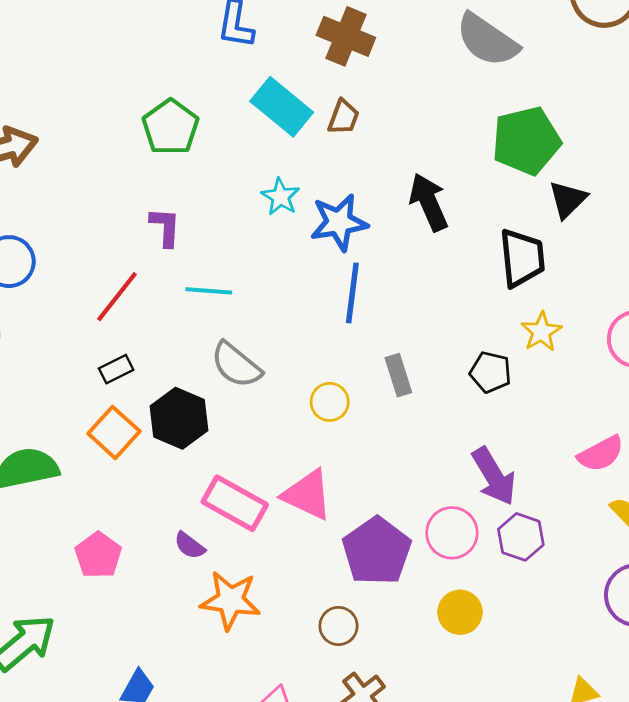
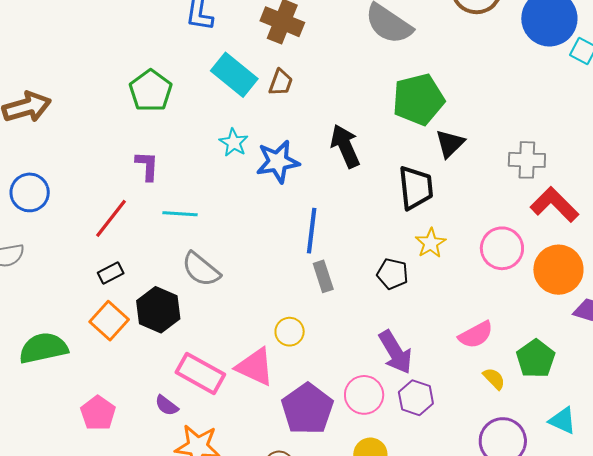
blue line: (352, 293) -> (312, 231), moved
yellow circle: (330, 402) -> (290, 332), moved

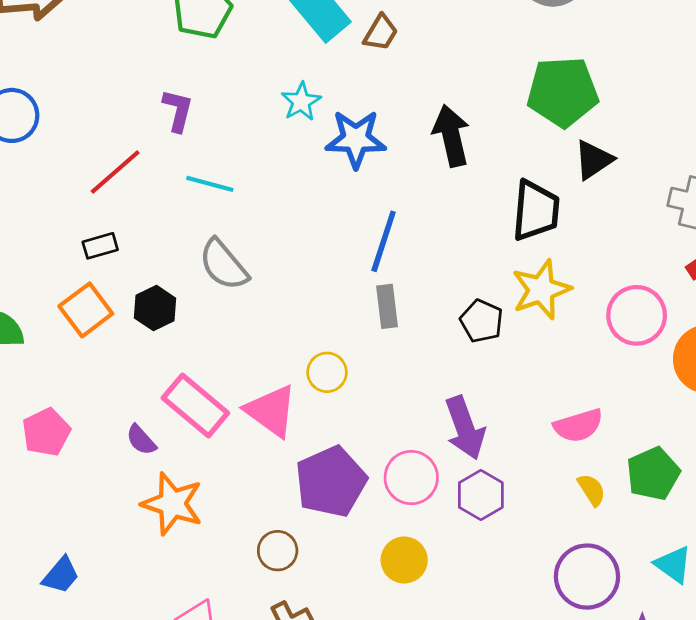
yellow star: (431, 243) -> (541, 290), size x1.4
black hexagon: (158, 310) -> (155, 308), size x0.7

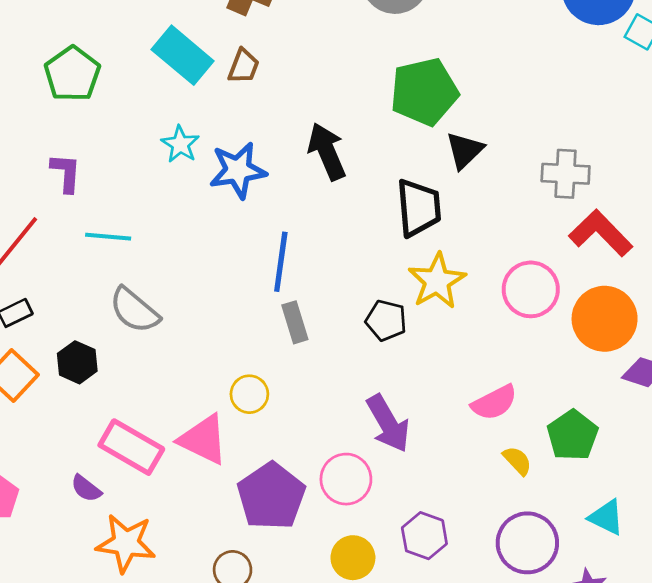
purple hexagon: (481, 495) -> (424, 536), moved

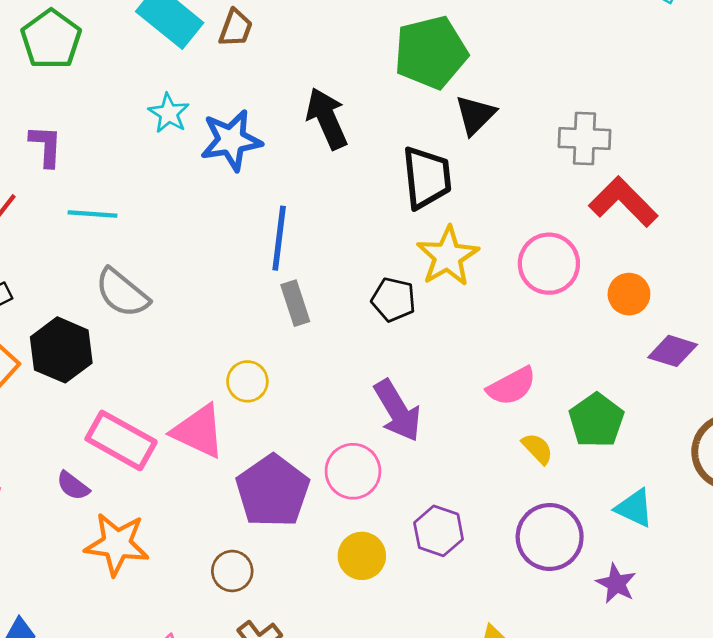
orange circle: (605, 319) -> (629, 294), size x0.6
black hexagon: (77, 362) -> (61, 350), size x1.4

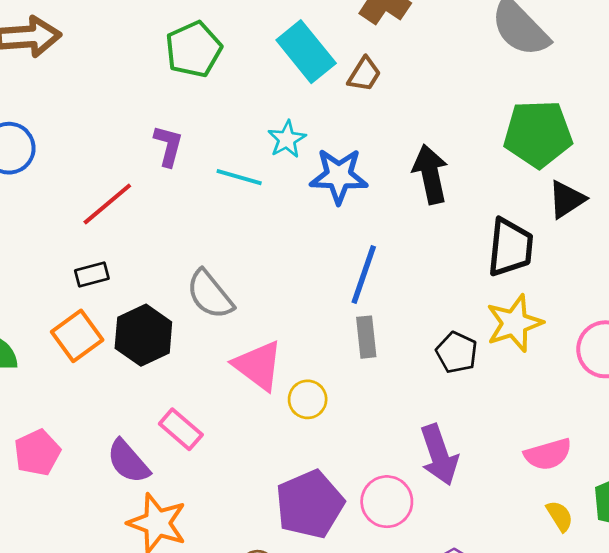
cyan line: (93, 214) -> (239, 177), moved
pink triangle: (199, 431) -> (258, 365), moved
pink rectangle: (121, 440) -> (181, 429), size x0.7
purple semicircle: (73, 486) -> (128, 461), size x1.5

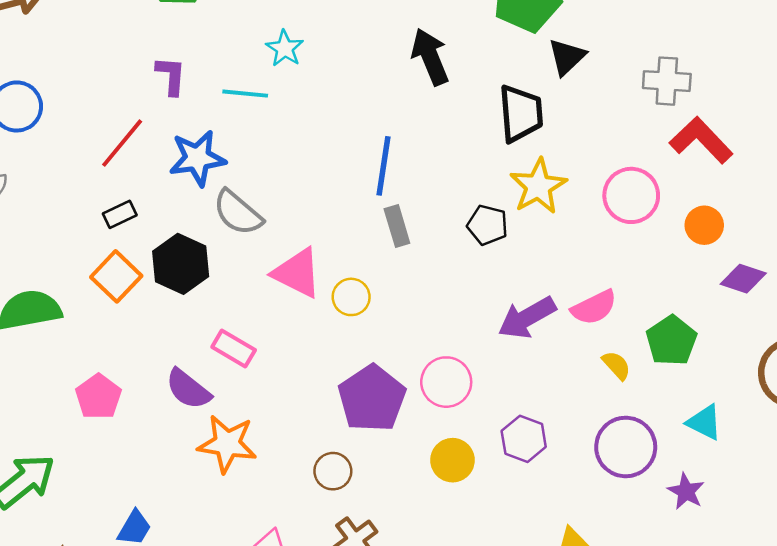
blue star: (339, 176) -> (197, 158), moved
purple arrow: (439, 455) -> (527, 318), moved, turned 90

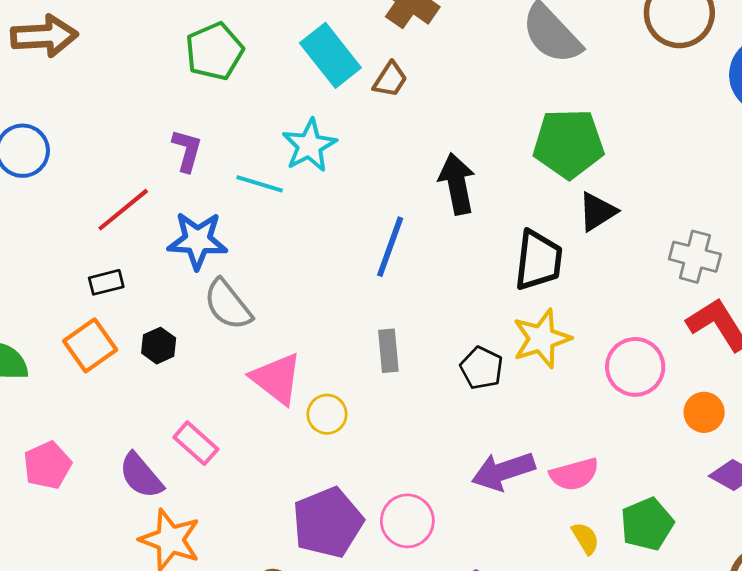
cyan star: (285, 48) -> (309, 146), size x1.4
blue line: (383, 166) -> (390, 247), moved
black hexagon: (181, 264) -> (159, 346), size x0.6

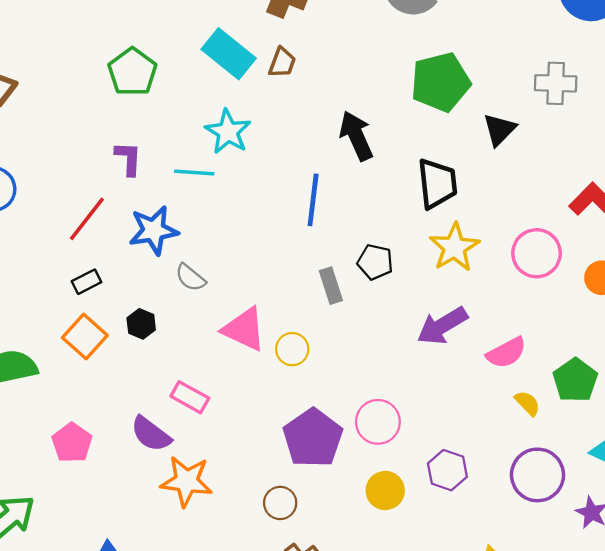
black triangle: (597, 212) -> (499, 130), moved
gray cross: (695, 257) -> (556, 83), moved
gray semicircle: (228, 305) -> (190, 277), size x0.7
black pentagon: (482, 368) -> (375, 262), moved
purple arrow: (503, 471) -> (442, 326), moved

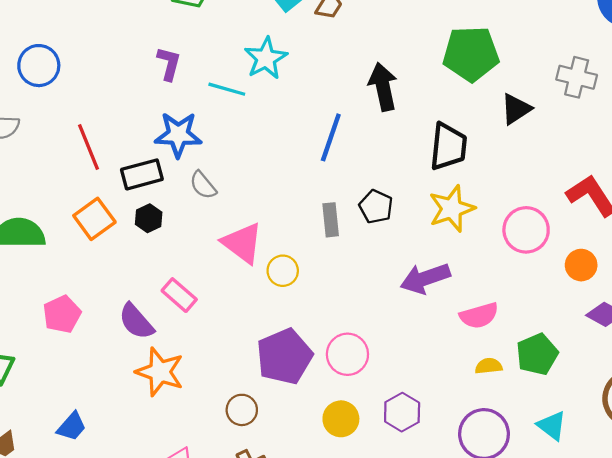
red line: (87, 219) -> (89, 147), moved, turned -72
black rectangle: (86, 282) -> (142, 174), moved, size x1.5
yellow semicircle: (527, 403) -> (489, 366), turned -64

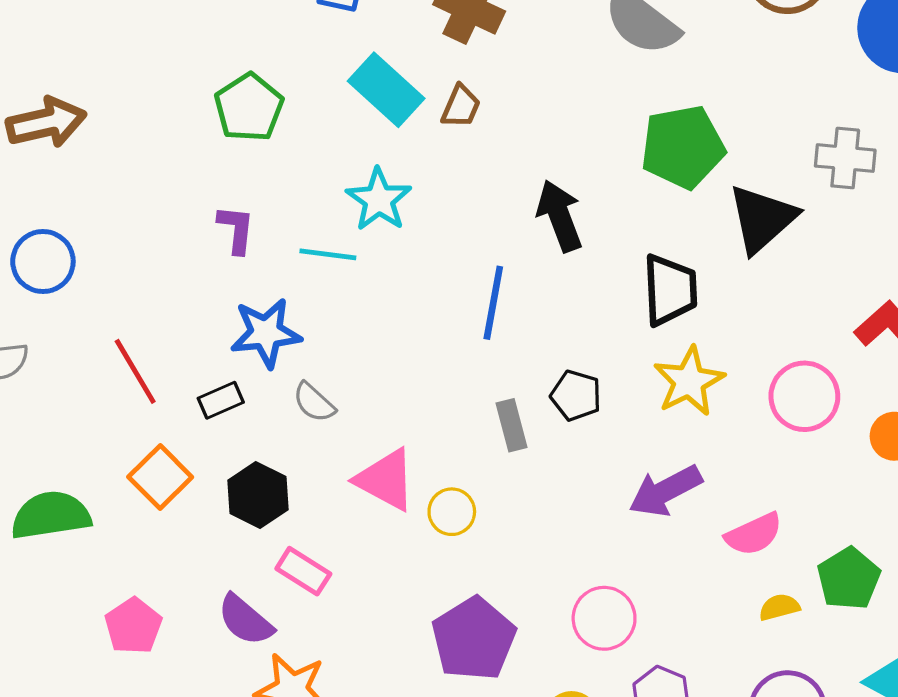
black triangle: (516, 109) -> (762, 219), size x1.5
black rectangle: (142, 174) -> (221, 400), size x0.7
black hexagon: (149, 218) -> (258, 495), moved, size x1.5
pink circle: (347, 354) -> (604, 618), moved

